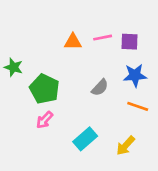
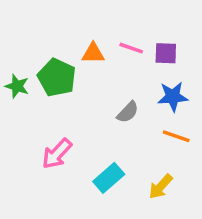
pink line: (103, 38) -> (131, 48), turned 30
green pentagon: (45, 89) -> (57, 77), moved
pink arrow: (45, 120) -> (57, 154), size x1.4

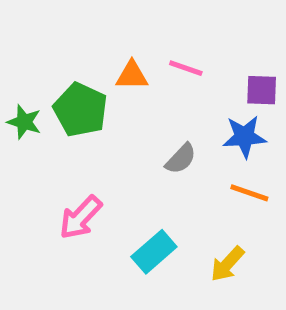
purple square: (166, 53) -> (262, 90), moved

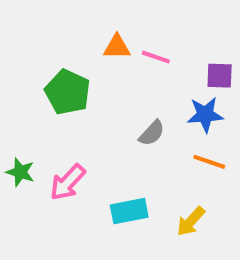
orange triangle: (132, 75) -> (117, 47), moved
green star: (24, 122) -> (20, 172), moved
cyan rectangle: (154, 252) -> (129, 211), turned 30

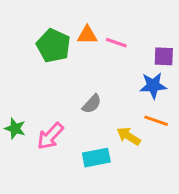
green pentagon: (68, 92) -> (53, 46), moved
gray semicircle: (152, 133) -> (92, 104), moved
yellow arrow: (191, 221) -> (129, 136), moved, turned 80

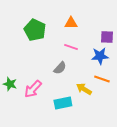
orange triangle: (87, 35) -> (71, 23), moved
pink line: (116, 43) -> (71, 47), moved

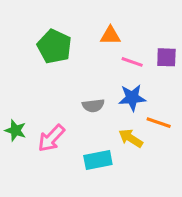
pink line: (71, 47) -> (132, 62), moved
blue star: (100, 56) -> (132, 98), moved
gray semicircle: (60, 68) -> (93, 106), turned 40

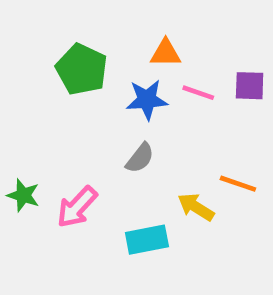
blue star: (132, 98) -> (147, 100), moved
gray semicircle: (93, 106) -> (140, 158), turned -45

